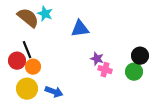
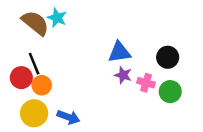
blue triangle: (80, 29) -> (119, 52), moved
black circle: (140, 56) -> (168, 57), moved
pink cross: (105, 70) -> (146, 83), moved

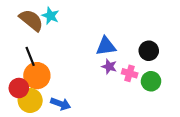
red circle: (21, 78) -> (19, 88), moved
orange circle: (42, 85) -> (37, 76), size x1.5

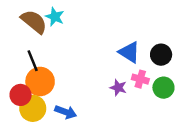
blue triangle: (106, 46) -> (129, 52), moved, turned 40
purple star: (109, 67) -> (118, 88), moved

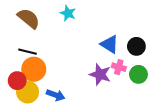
cyan star: (55, 17) -> (68, 13), moved
black line: (33, 61) -> (28, 52), turned -54
purple star: (118, 88) -> (100, 74), size x1.5

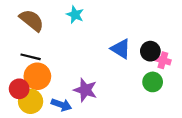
pink cross: (119, 67) -> (163, 60), moved
purple star: (100, 74) -> (85, 90), moved

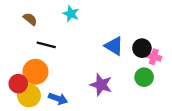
brown semicircle: (32, 20) -> (30, 19), size x0.6
black line: (31, 57) -> (46, 45), moved
purple star: (85, 90) -> (101, 85), moved

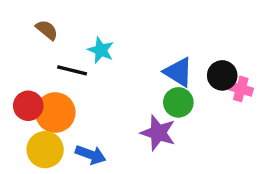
cyan star: (71, 14) -> (101, 50), moved
green circle: (144, 77) -> (178, 102), moved
red circle: (18, 84) -> (28, 106), moved

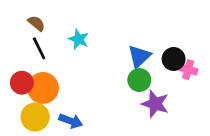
black line: (72, 70) -> (39, 48), moved, turned 50
blue triangle: (178, 72) -> (139, 56), turned 45
purple star: (158, 133) -> (155, 104), moved

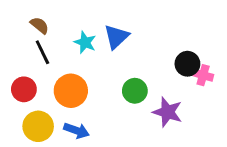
blue triangle: (139, 56) -> (116, 37), moved
green circle: (139, 80) -> (135, 91), moved
orange circle: (43, 88) -> (71, 91), moved

